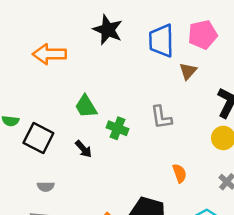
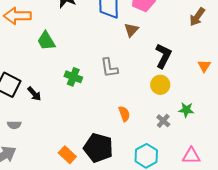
green trapezoid: (86, 106) -> (46, 41), moved
black arrow: (83, 149) -> (34, 94), moved

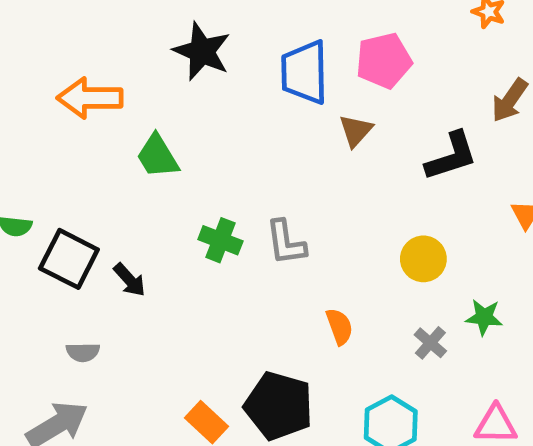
black L-shape: (163, 56) -> (451, 156), moved, turned 45
gray L-shape: (109, 68) -> (286, 243), moved

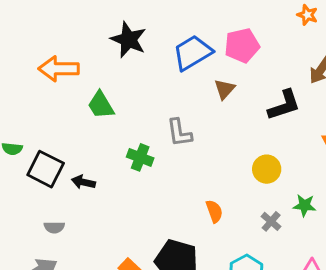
blue trapezoid: (304, 72) -> (192, 53), turned 60
gray L-shape: (286, 243) -> (179, 133), moved
black arrow: (130, 280) -> (83, 182), turned 145

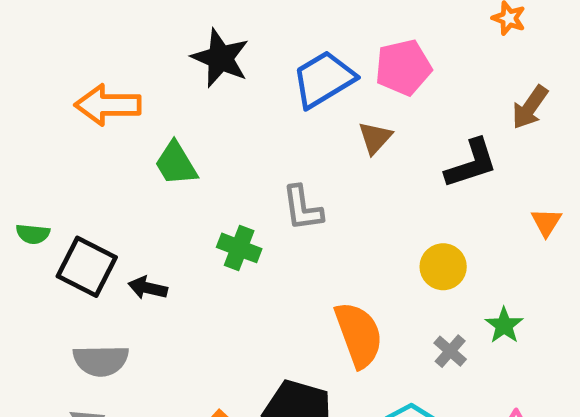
green star: (304, 205) -> (504, 325), turned 30
orange semicircle: (214, 211) -> (359, 335), size x1.8
gray semicircle: (54, 227) -> (101, 361), size x1.6

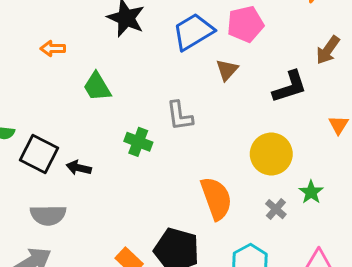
orange arrow: (108, 105) -> (53, 49), size x0.6
yellow circle: (443, 267) -> (271, 154), size x1.4

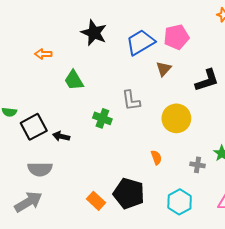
black square: (39, 154) -> (34, 127), turned 35
yellow circle: (271, 154) -> (176, 118), moved
orange semicircle: (216, 198) -> (156, 157), size x0.5
gray cross: (276, 209) -> (198, 165), turned -32

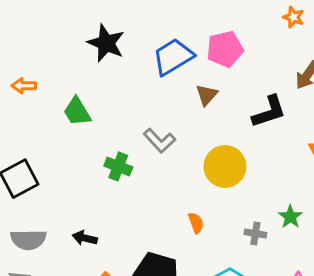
orange arrow: (43, 54) -> (24, 86), moved
gray L-shape: (131, 100) -> (159, 141), turned -35
black arrow: (61, 136) -> (85, 238), moved

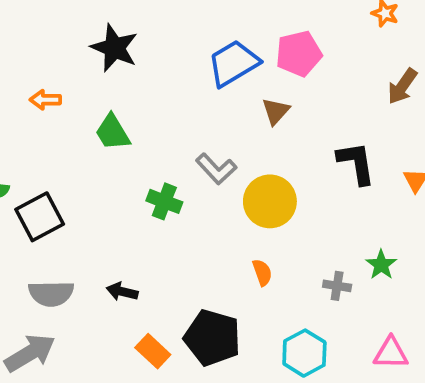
black star: (106, 43) -> (114, 48), moved
black L-shape: (269, 112) -> (356, 163), moved, turned -81
yellow circle: (225, 166) -> (270, 201), moved

